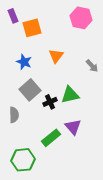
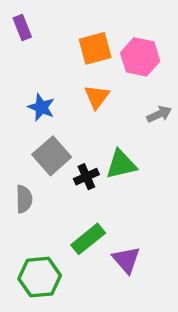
pink hexagon: (81, 18) -> (140, 57), moved
orange square: (32, 28) -> (95, 48), moved
gray arrow: (92, 66) -> (159, 114), turned -72
purple triangle: (73, 127) -> (126, 260), moved

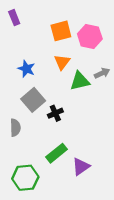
green triangle: (121, 164) -> (80, 81), moved
purple triangle: (126, 260) -> (81, 167), turned 36

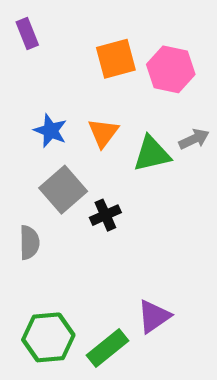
orange triangle: (62, 62) -> (103, 133), moved
green rectangle: (56, 153) -> (107, 348), moved

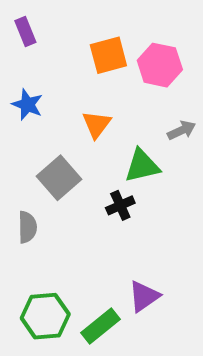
blue star: (50, 131) -> (27, 105), moved
green triangle: (152, 154) -> (142, 166), moved
black cross: (105, 215) -> (120, 205), moved

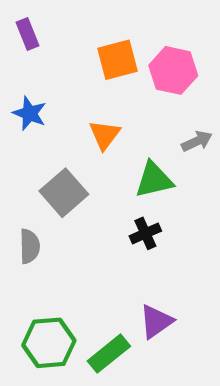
black cross: (120, 205) -> (145, 233), moved

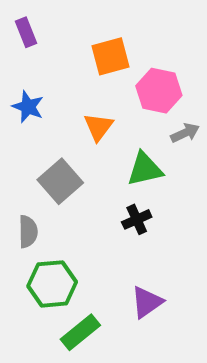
pink hexagon: (173, 70) -> (159, 91), moved
green hexagon: (49, 343) -> (52, 284), moved
green rectangle: (109, 354) -> (80, 332), moved

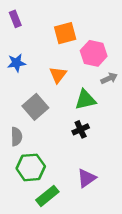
blue star: (28, 107) -> (16, 63), turned -30

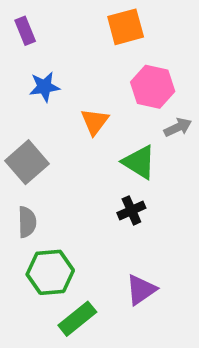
orange square: (65, 33) -> (126, 27), moved
blue star: (16, 63) -> (44, 87), moved
green triangle: (85, 100) -> (139, 162), turned 45
gray square: (35, 107) -> (27, 162), moved

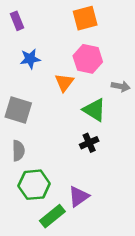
pink hexagon: (153, 87) -> (88, 59), moved
gray arrow: (178, 127) -> (121, 86), turned 36
gray square: (27, 162) -> (18, 110), turned -32
purple triangle: (141, 290) -> (79, 196), moved

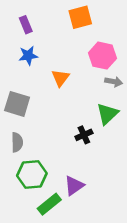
purple rectangle: (17, 21) -> (26, 25), moved
pink hexagon: (88, 59) -> (102, 56), moved
green triangle: (94, 110) -> (107, 114), moved, turned 45

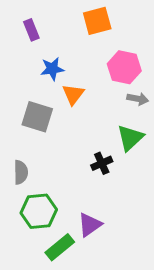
blue star: (28, 56) -> (52, 69), moved
gray square: (17, 104) -> (37, 117), moved

